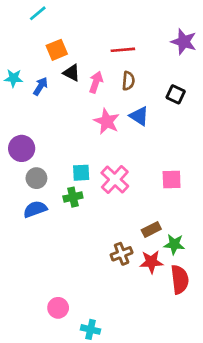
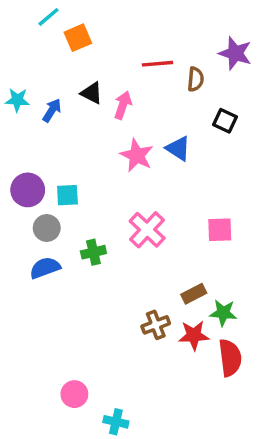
orange square: (57, 50) -> (78, 38), moved
brown semicircle: (128, 81) -> (196, 79), moved
cyan square: (81, 173) -> (67, 195), moved

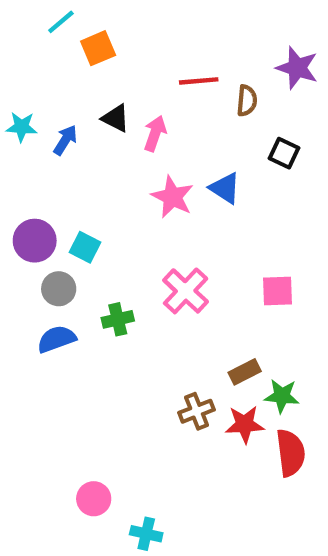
cyan square: (67, 195) -> (85, 247), turned 30

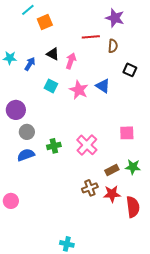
purple star: (297, 68) -> (115, 18), moved
cyan square: (85, 247) -> (51, 86), moved
pink cross: (186, 291) -> (87, 145), moved
green star: (282, 396) -> (133, 167), moved
pink circle: (94, 499) -> (11, 201), moved

